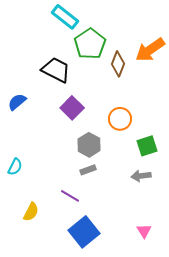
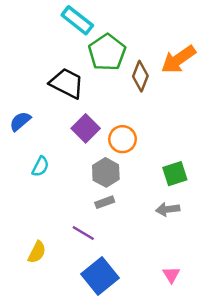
orange circle: (120, 119) -> (123, 139), moved
cyan semicircle: (15, 167) -> (40, 166), moved

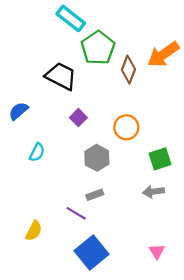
purple square: (86, 128) -> (78, 118), size x0.7
orange circle: (123, 139) -> (126, 127), moved
gray rectangle: (105, 202) -> (95, 195), moved

